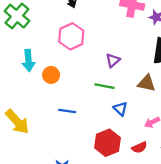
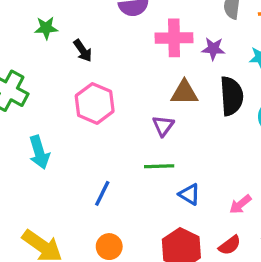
orange circle: (51, 75) -> (109, 247), moved
brown triangle: (147, 83) -> (184, 92), moved
blue line: (67, 111) -> (102, 193), moved, turned -60

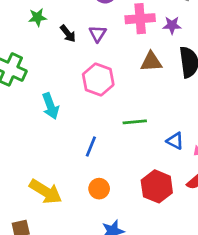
pink hexagon: (95, 103) -> (98, 80), moved
purple triangle: (163, 126) -> (98, 34), moved
cyan arrow: (39, 152) -> (50, 106), moved
blue triangle: (189, 194) -> (175, 141), moved

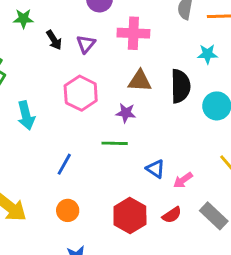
purple star: (172, 25) -> (126, 113), moved

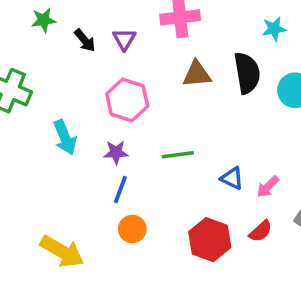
purple star: (126, 113) -> (116, 152), moved
orange circle: (68, 210) -> (132, 229), moved

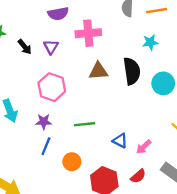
orange circle: (132, 229) -> (72, 162), moved

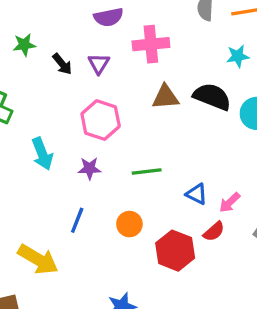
black semicircle: (132, 71) -> (212, 97), turned -60
blue line: (46, 146) -> (77, 220), moved
red semicircle: (138, 176) -> (214, 231), moved

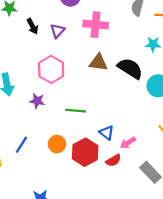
blue line: (77, 220) -> (21, 145), moved
red hexagon: (175, 251) -> (85, 152), moved

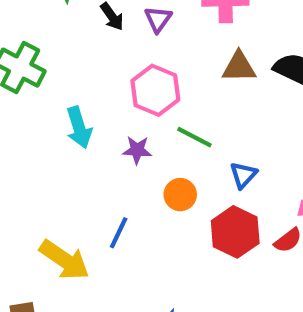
green line: (76, 111) -> (194, 137), moved, turned 30
blue triangle: (107, 133) -> (243, 175), moved, turned 42
orange circle: (57, 144) -> (180, 195), moved

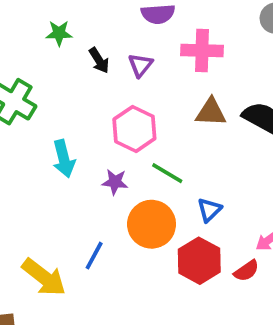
orange circle: (180, 195) -> (152, 224), size x1.6

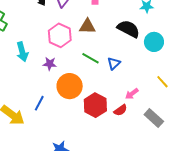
brown triangle: (211, 112) -> (87, 26), moved
green line: (167, 173) -> (91, 58), moved
blue triangle: (209, 210) -> (114, 63), moved

